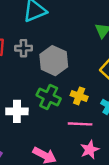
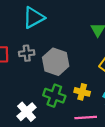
white cross: (17, 111) -> (27, 112), turned -36

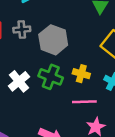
white cross: (27, 112) -> (19, 81), moved

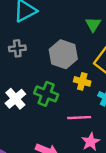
gray hexagon: (53, 40) -> (63, 54), moved
yellow cross: (81, 74) -> (82, 81), moved

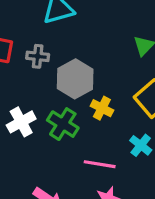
gray hexagon: (63, 54) -> (75, 79), moved
yellow cross: (82, 81) -> (102, 108), moved

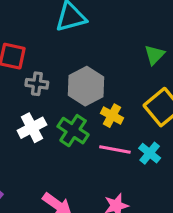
gray cross: (38, 56) -> (37, 84), moved
pink line: (100, 164) -> (115, 150), moved

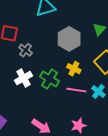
gray cross: (37, 84) -> (26, 50), turned 32
gray hexagon: (86, 86) -> (69, 39), moved

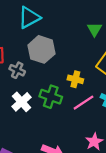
gray hexagon: (69, 39) -> (41, 49), moved
pink line: (76, 90) -> (83, 103), turned -30

